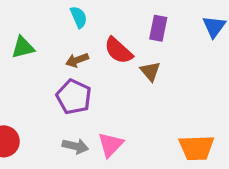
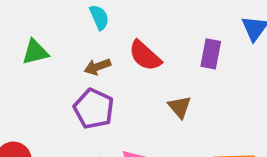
purple rectangle: (158, 28) -> (211, 54), moved
brown triangle: (150, 71) -> (180, 107), moved

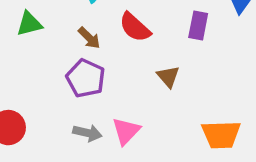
brown arrow: (97, 67) -> (89, 38), turned -115

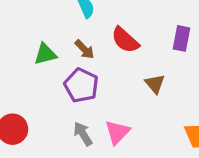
green triangle: (29, 24) -> (45, 54), moved
gray arrow: (87, 133) -> (83, 134), turned -135

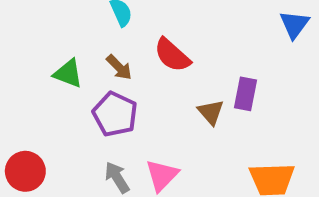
purple rectangle: (181, 38) -> (245, 94), moved
green triangle: (45, 54) -> (68, 73), turned 35

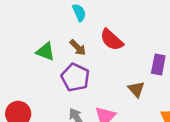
brown triangle: (211, 112) -> (136, 89), moved

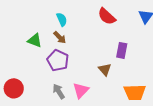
cyan semicircle: (79, 13) -> (62, 19), moved
red semicircle: (112, 40) -> (107, 16), moved

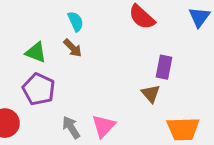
purple pentagon: (58, 60) -> (39, 89), moved
brown triangle: (105, 69) -> (151, 94), moved

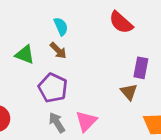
purple pentagon: (39, 89) -> (53, 88), moved

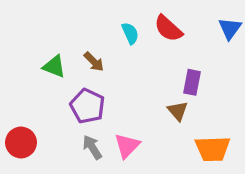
cyan semicircle: (61, 26) -> (130, 33), moved

